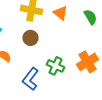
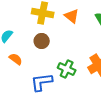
blue L-shape: (30, 79) -> (42, 82), turned 45

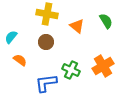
orange triangle: (72, 16) -> (77, 26), moved

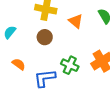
orange semicircle: (20, 60) -> (19, 64), moved

